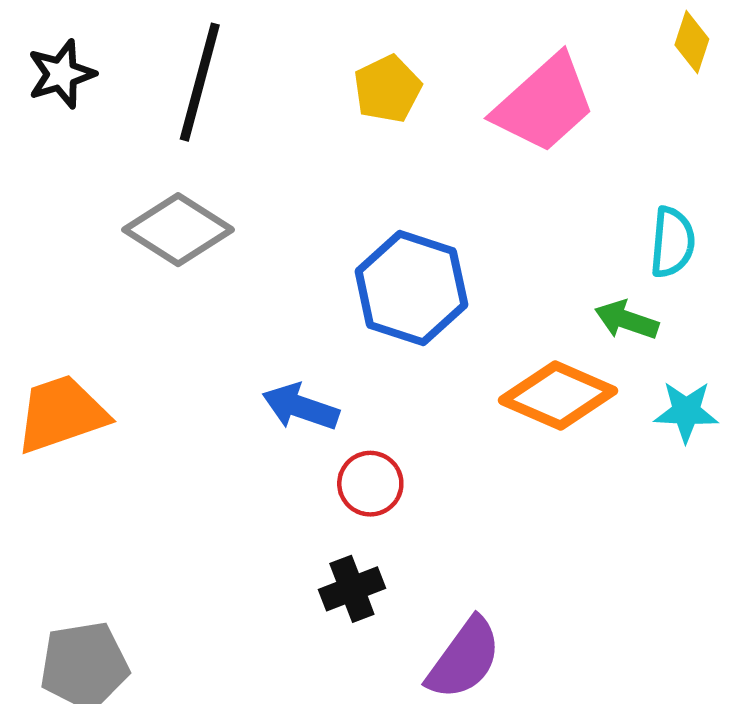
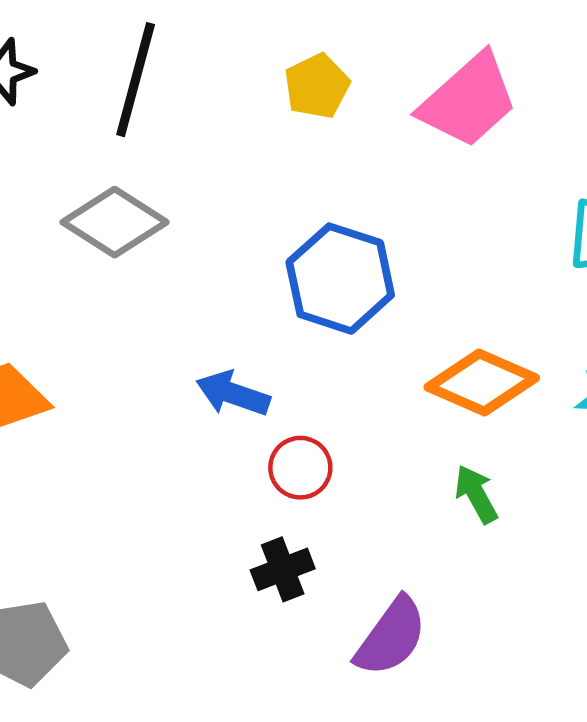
green arrow: (627, 320) -> (476, 494), moved, turned 42

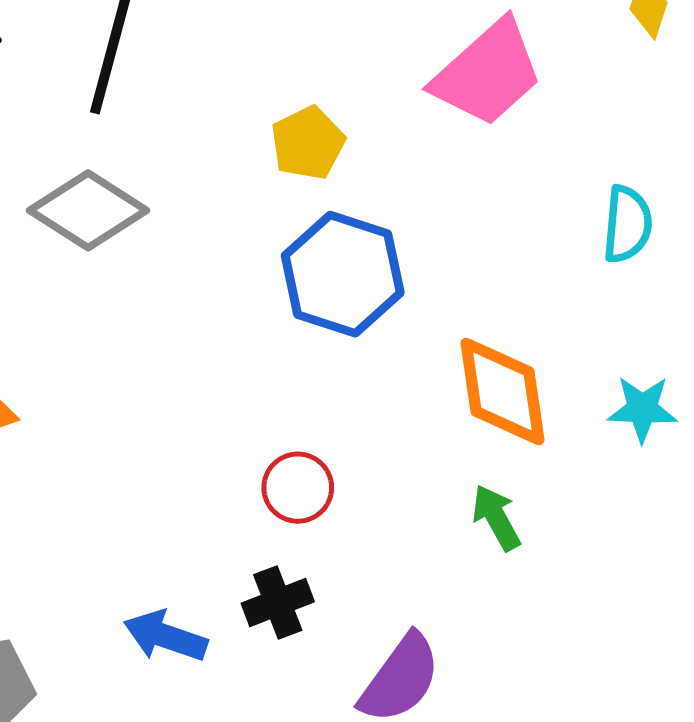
yellow pentagon: (317, 86) -> (308, 143), moved
orange diamond: (482, 383) -> (503, 391), turned 58
blue arrow: (233, 394) -> (165, 636), moved

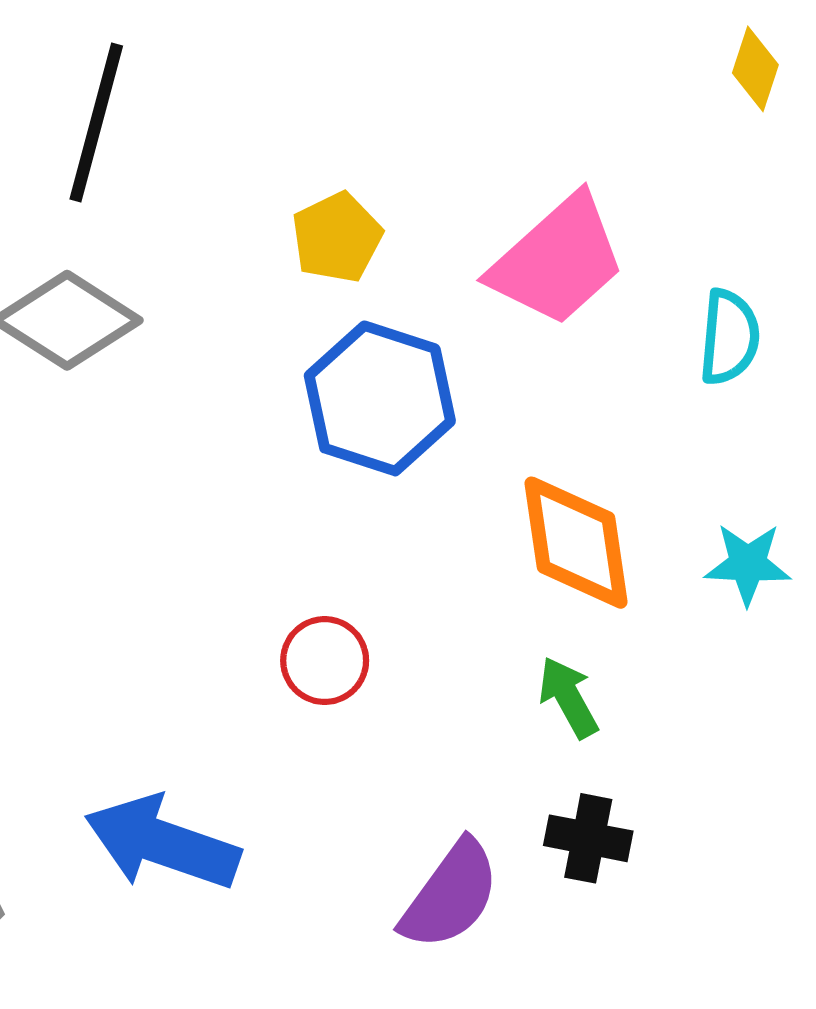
pink trapezoid: (488, 73) -> (558, 260), moved
black cross: (278, 602) -> (588, 838), moved, turned 32
blue arrow: (165, 636) -> (162, 843), size x1.5

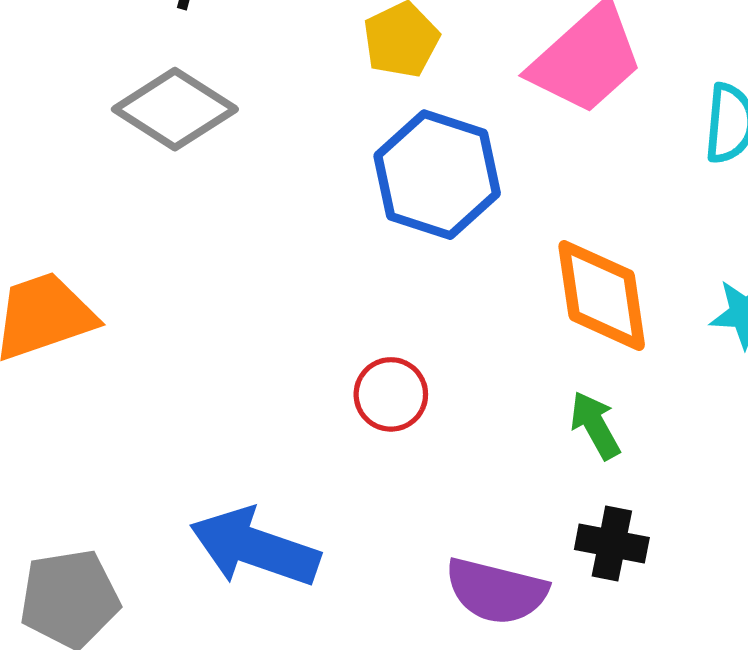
purple semicircle: (450, 895) -> (496, 591), turned 68

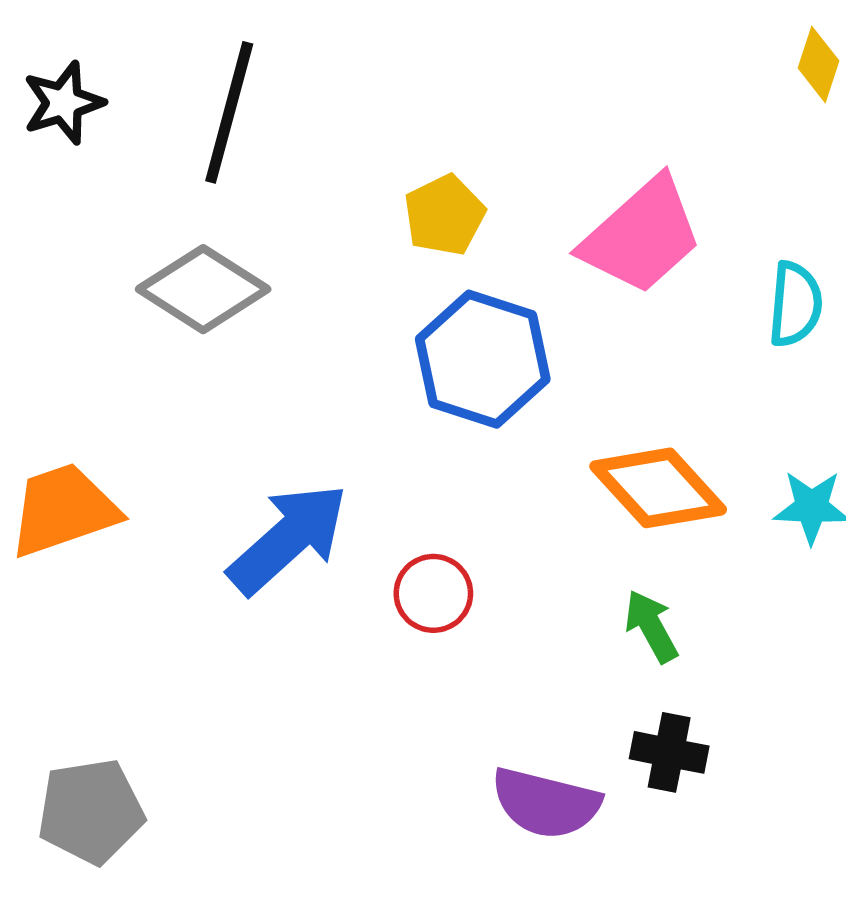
orange diamond: (602, 295) -> (658, 488), turned -34
blue arrow: (255, 547) -> (288, 539), moved, turned 119

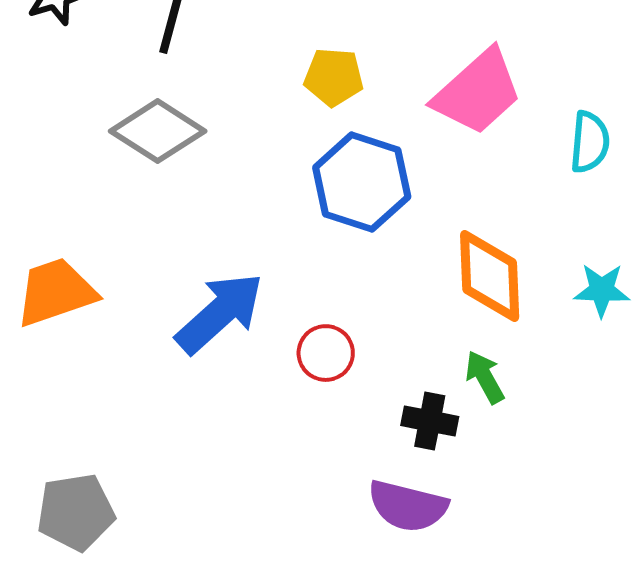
yellow pentagon: (444, 215) -> (334, 77), turned 30
orange diamond: (658, 488) -> (490, 276), turned 40
black cross: (669, 752) -> (430, 421), moved

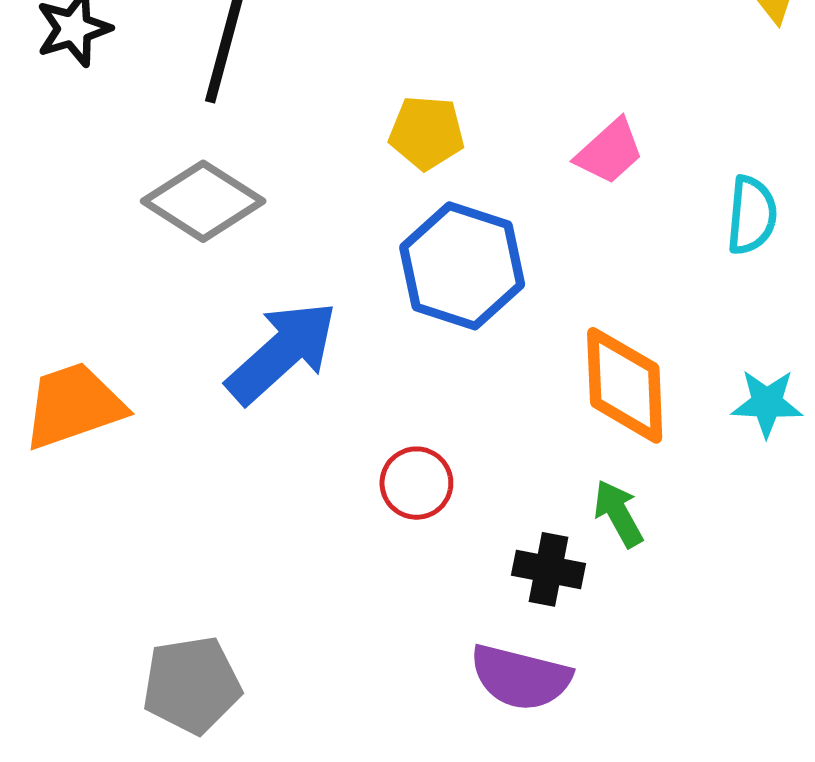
pink trapezoid: (478, 92) -> (609, 152), size x0.6
blue arrow: (220, 313) -> (282, 352), moved
gray pentagon: (76, 512) -> (192, 685), moved

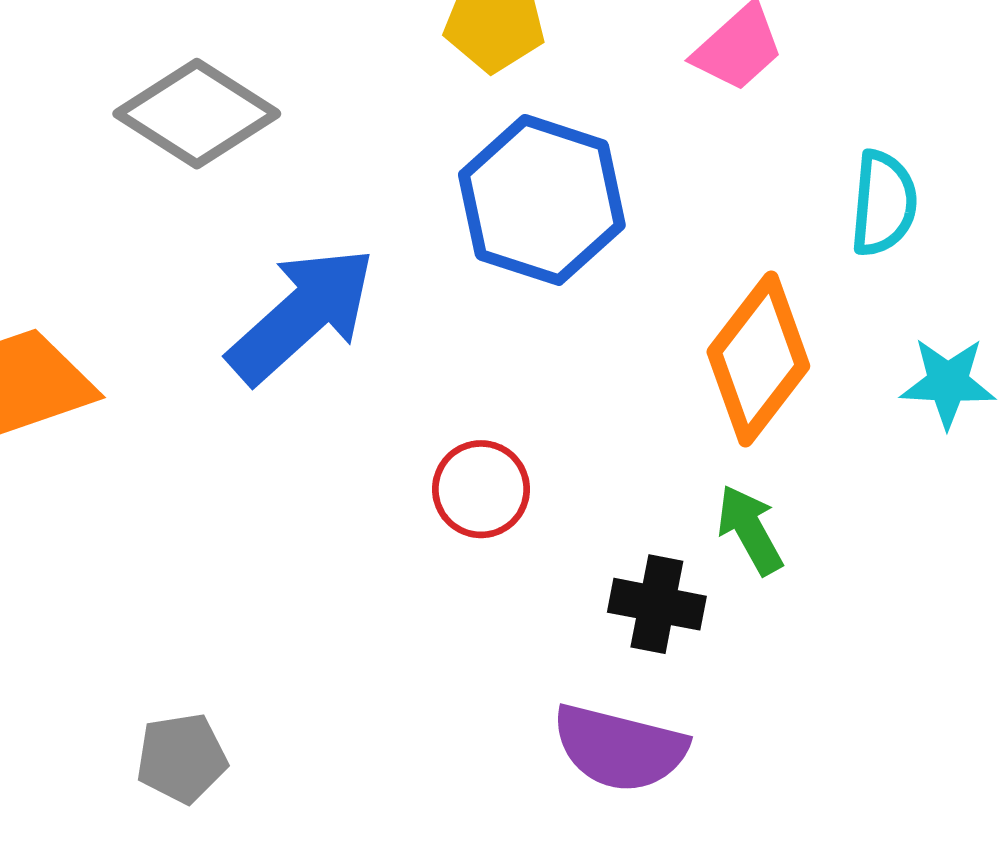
cyan semicircle: (752, 215) -> (884, 203), moved
orange diamond: (625, 385) -> (758, 359), turned 40
gray pentagon: (192, 685) -> (182, 758), size x0.7

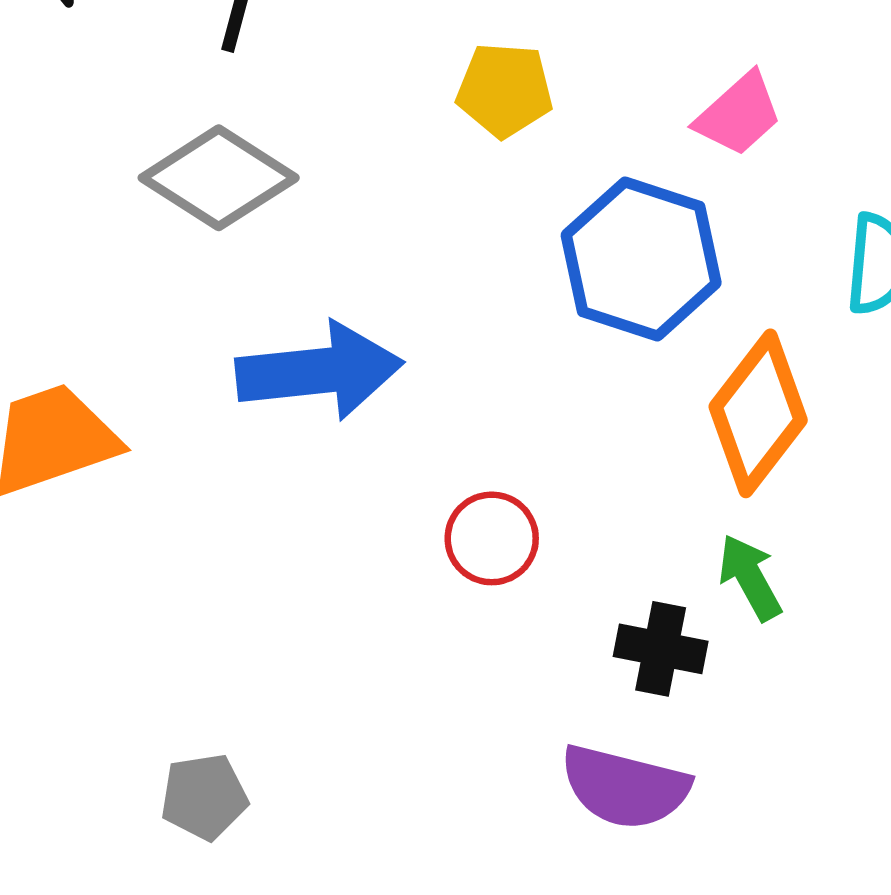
blue hexagon: (542, 200) -> (641, 259), moved
blue arrow: (302, 315) -> (319, 371), turned 36

